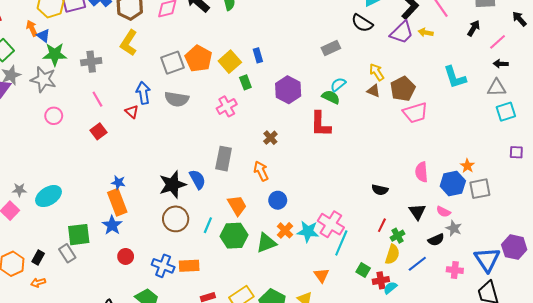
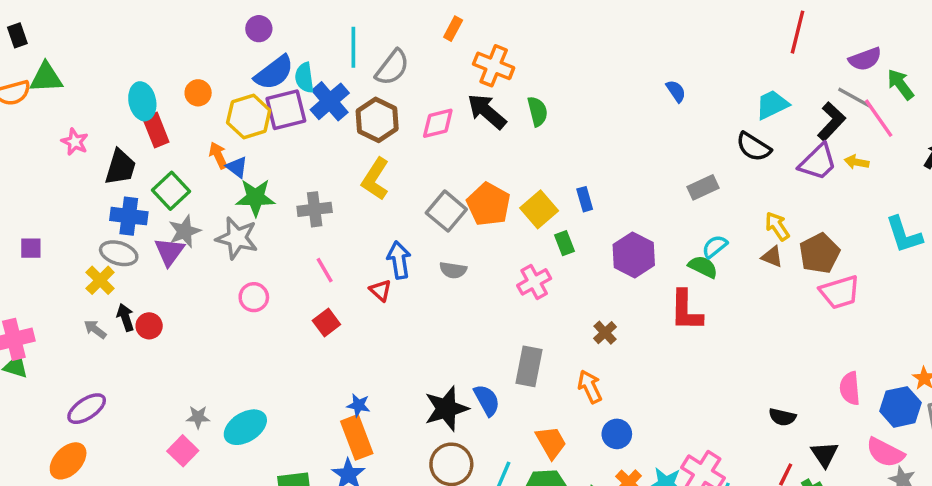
gray square: (172, 63) -> (446, 211), turned -30
gray semicircle: (177, 99) -> (453, 270), size x0.7
black triangle: (417, 212) -> (825, 454), moved
pink semicircle: (443, 212) -> (885, 453), size x1.6

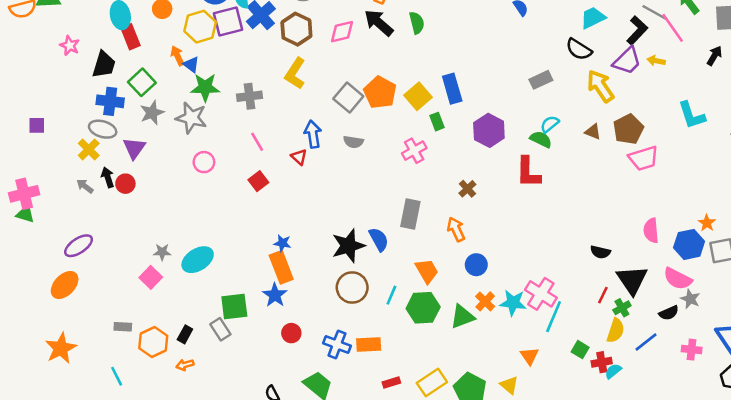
blue rectangle: (585, 199) -> (452, 89), size x1.6
yellow arrow: (777, 226) -> (600, 86), moved, size x1.5
purple triangle: (169, 252) -> (134, 148), moved
black triangle: (825, 454) -> (632, 280), size x1.5

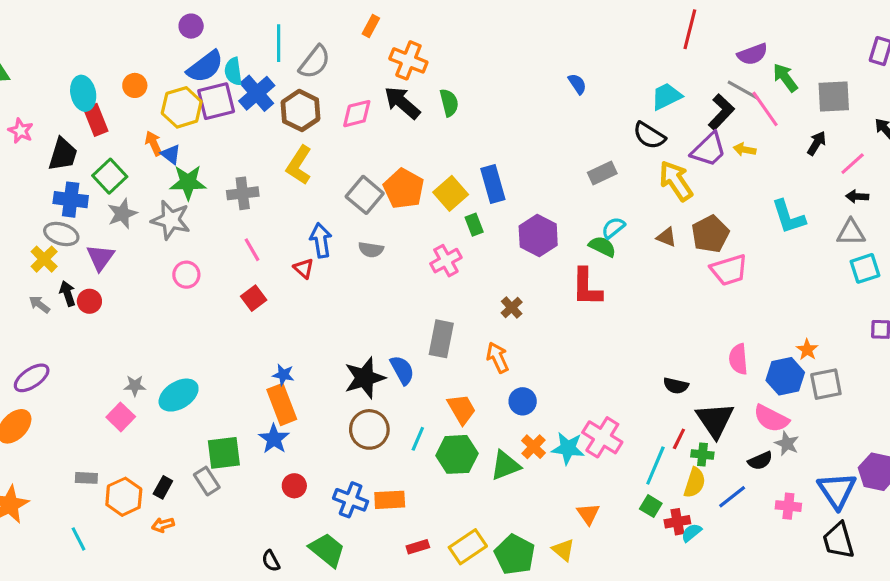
green cross: (622, 308) -> (702, 454), turned 36
cyan line: (554, 317) -> (655, 465), moved

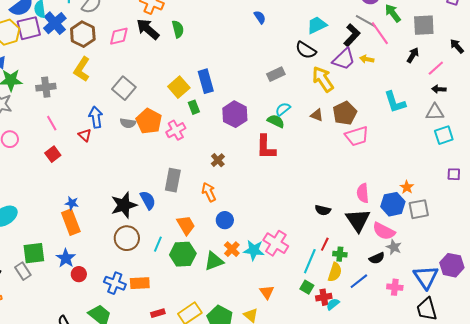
orange pentagon: (404, 189) -> (149, 121), moved
black triangle: (715, 420) -> (358, 220), moved
blue star: (274, 439) -> (66, 258), moved

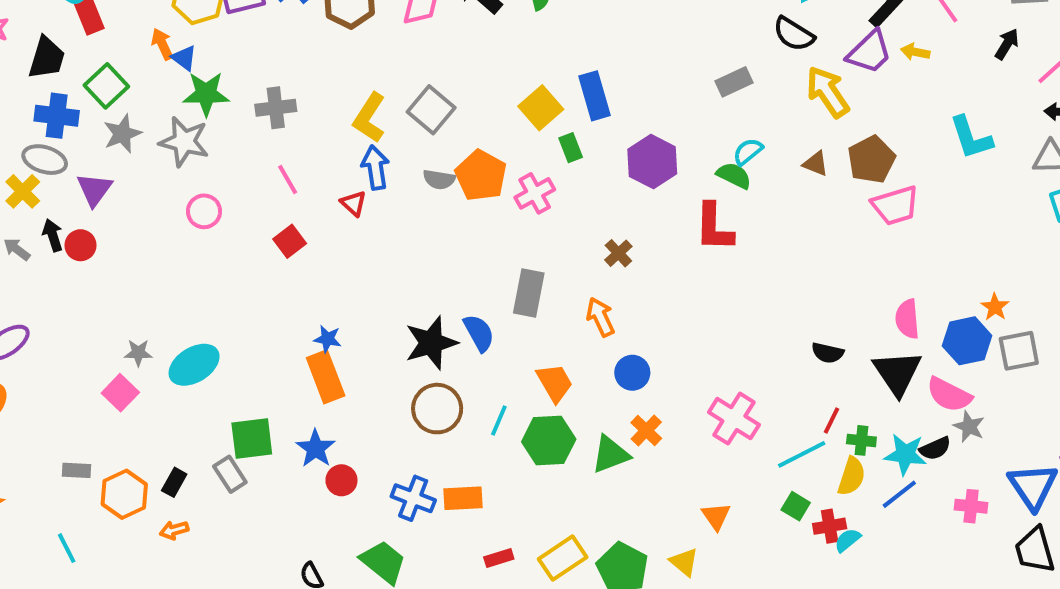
yellow L-shape: (82, 69) -> (369, 118), moved
cyan star: (254, 250) -> (905, 454), moved
cyan line: (310, 261) -> (802, 454), turned 40

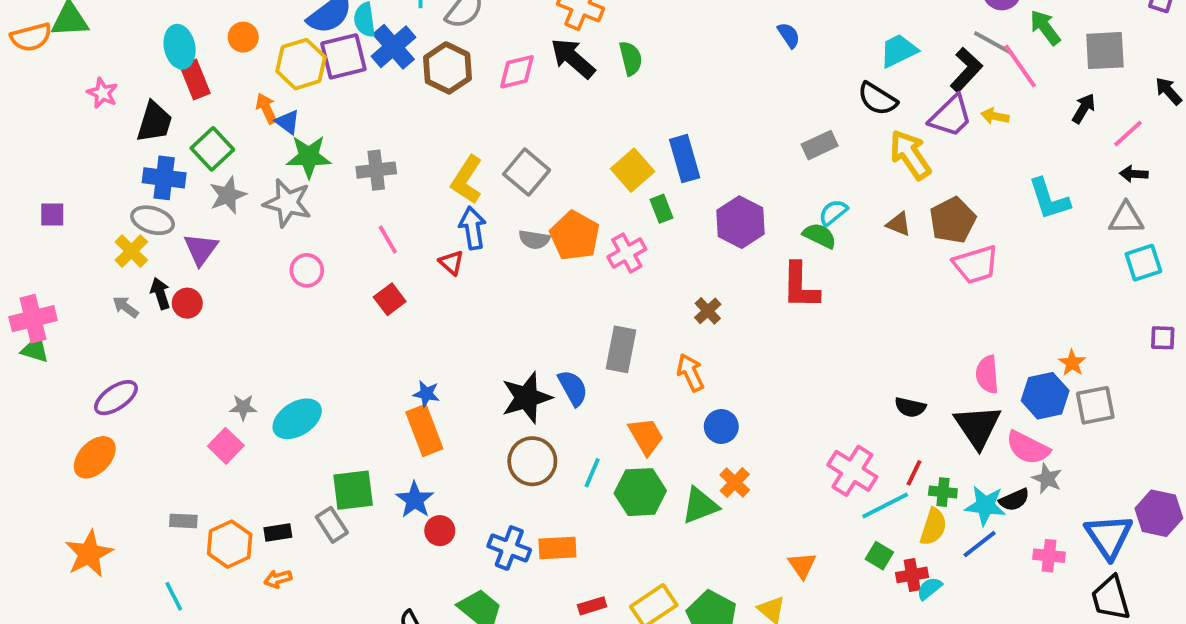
pink cross: (734, 419) -> (852, 471), moved
black rectangle: (174, 482) -> (278, 533), turned 52

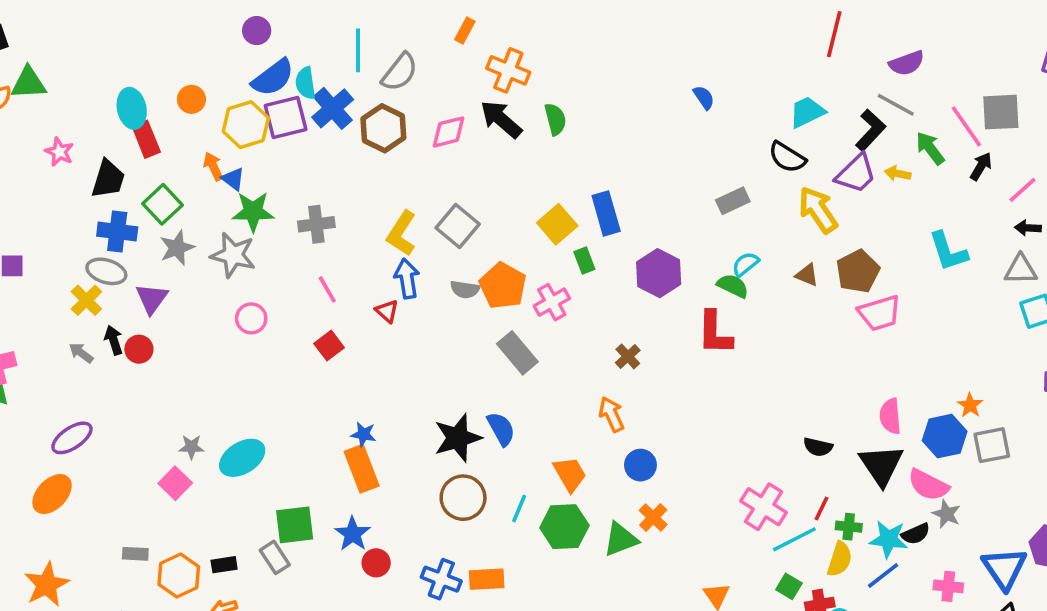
green arrow: (1045, 27) -> (930, 148), moved
pink line: (1020, 66) -> (966, 126), moved
gray rectangle: (621, 349) -> (517, 353), moved, turned -51

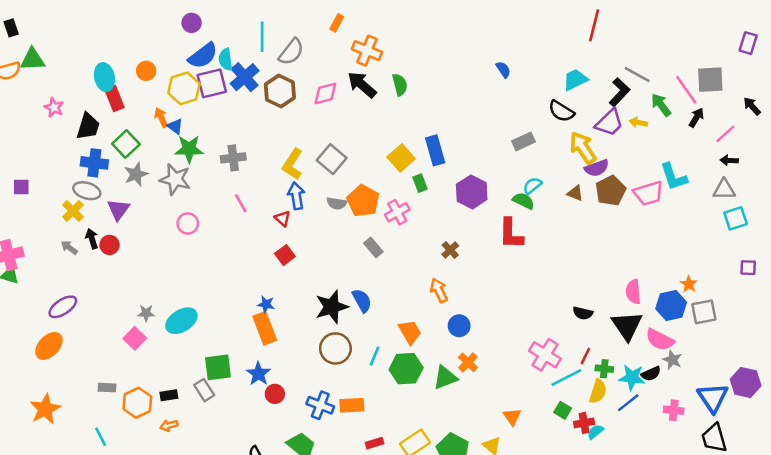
purple semicircle: (907, 63) -> (597, 168), moved
pink trapezoid: (879, 313) -> (648, 193), moved
red square: (329, 346) -> (285, 255), moved
gray rectangle: (517, 353) -> (373, 247), size x0.7

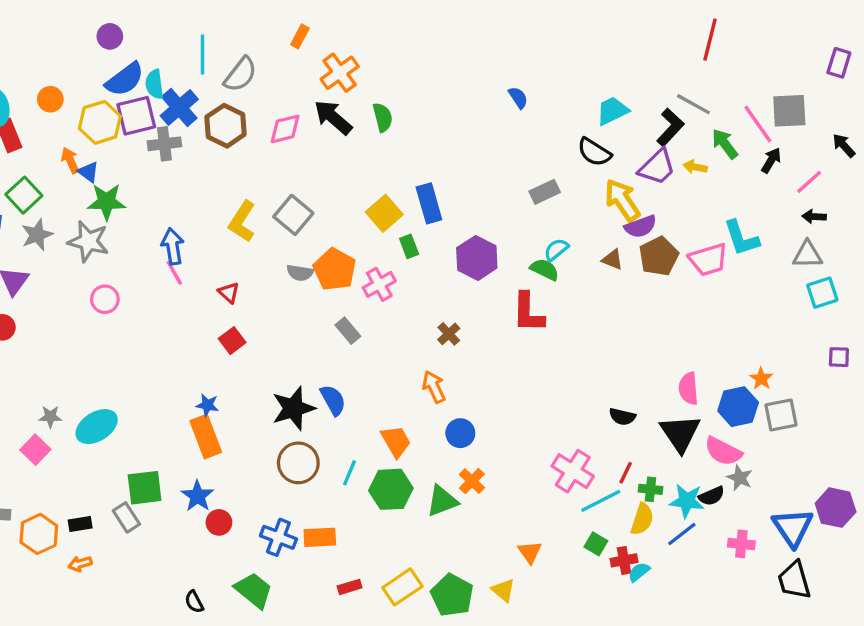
red line: (594, 25) -> (710, 40), moved
orange cross: (367, 51) -> (340, 73), turned 32
gray cross: (233, 158) -> (164, 144), moved
blue arrow: (296, 196) -> (173, 246), moved

